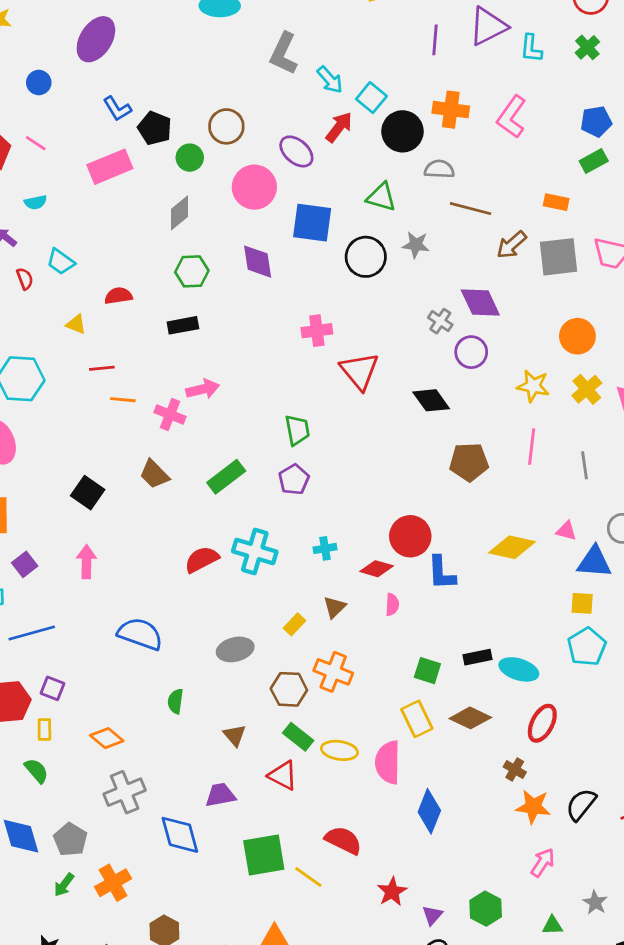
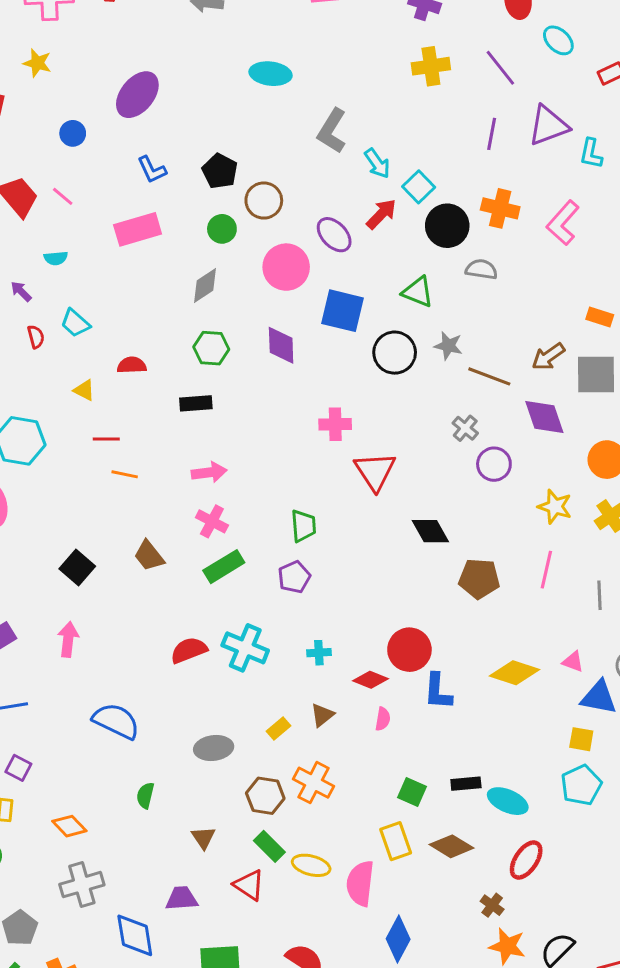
black pentagon: (155, 128) -> (220, 171), moved
brown line: (471, 209) -> (489, 376), moved
purple diamond: (480, 302) -> (544, 417), moved
black diamond: (431, 400) -> (430, 531), moved
pink cross: (170, 414) -> (212, 521), moved

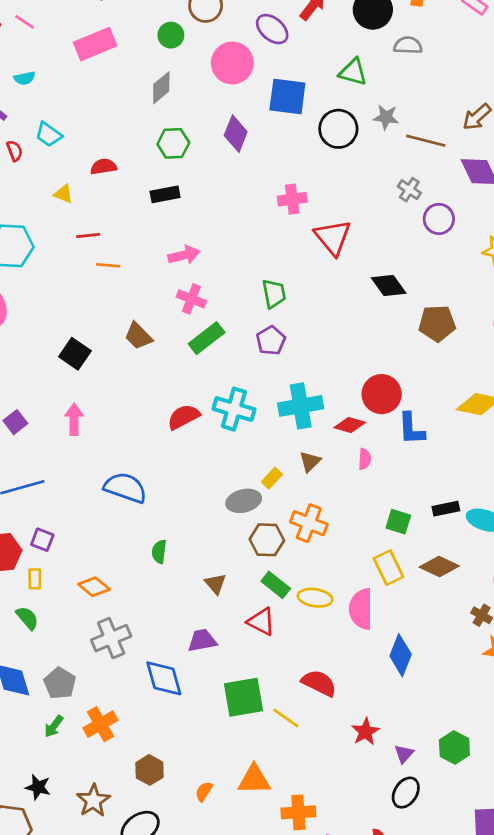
purple diamond: (281, 345) -> (236, 134), turned 30
cyan cross: (319, 653) -> (301, 406), size x2.0
gray ellipse: (214, 748) -> (244, 501), moved

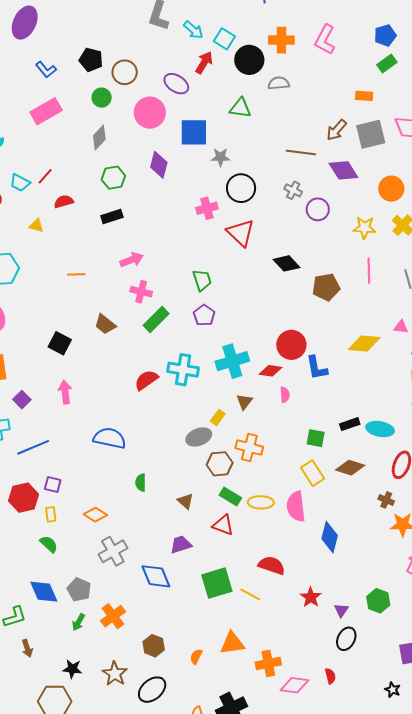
gray star: (386, 117) -> (220, 157), moved
black circle: (338, 129) -> (241, 188), moved
red line: (88, 236) -> (45, 176), moved, turned -36

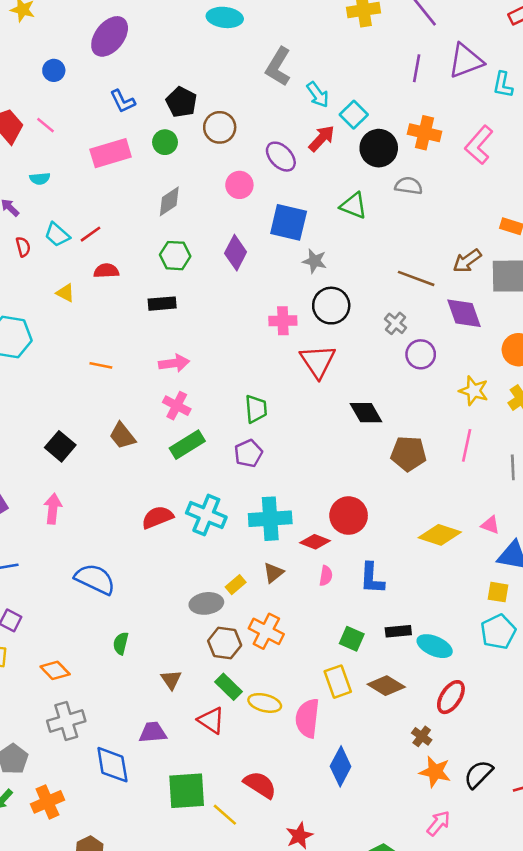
green circle: (102, 98) -> (165, 142), moved
pink circle: (150, 113) -> (239, 185), size x0.7
blue L-shape: (317, 368) -> (372, 578), moved

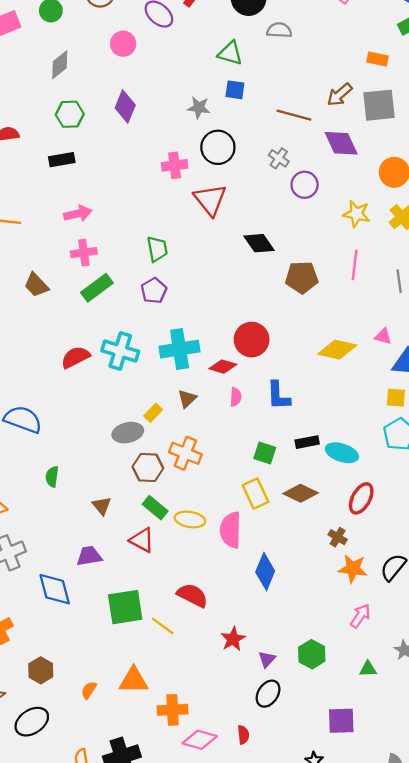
blue square: (289, 222) -> (235, 90), moved, size x0.6
pink cross: (177, 406) -> (84, 253), turned -30

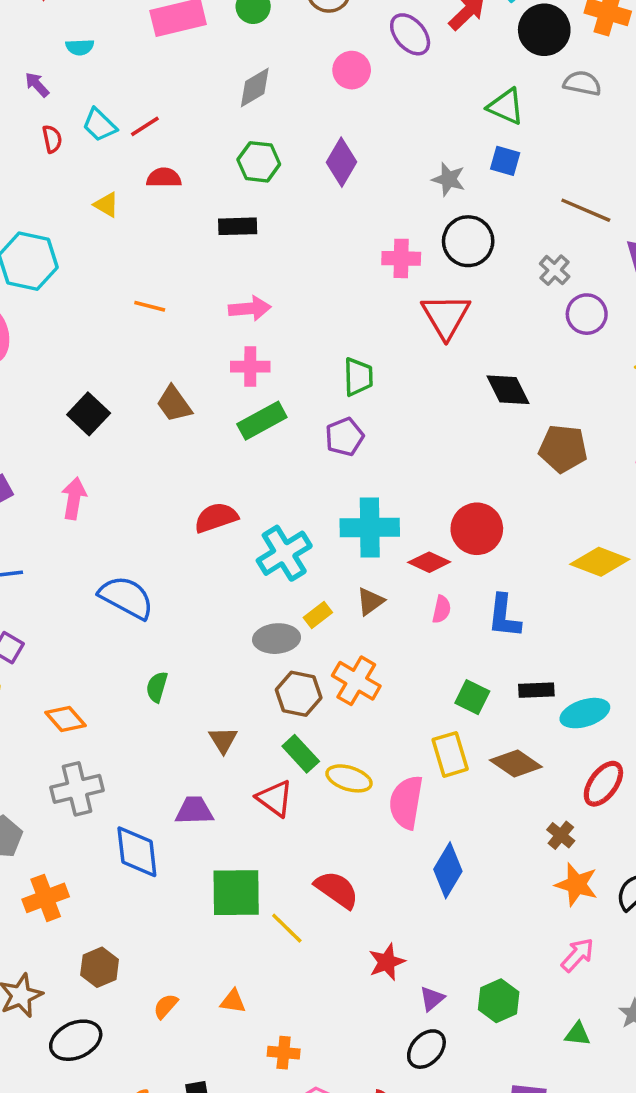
cyan cross: (120, 351) -> (284, 553), moved, turned 33
cyan ellipse: (342, 453) -> (585, 713), turned -44
orange triangle: (134, 680) -> (233, 1001), size x0.6
orange cross: (173, 710) -> (284, 1053), size x0.7

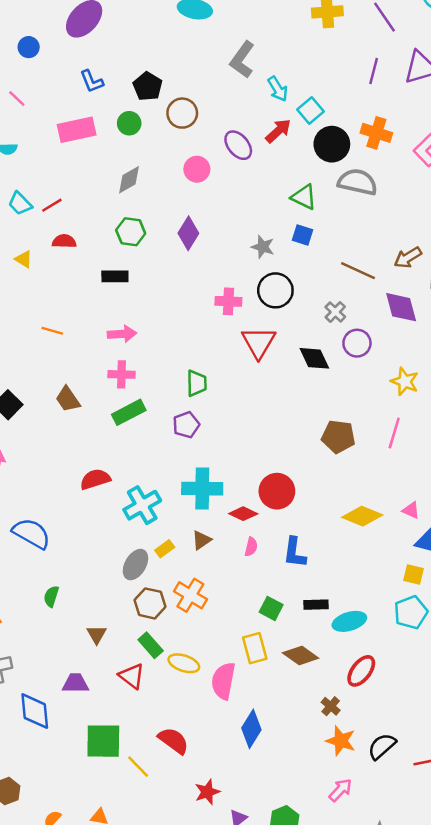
gray semicircle: (582, 83) -> (358, 182), size x1.5
black diamond: (508, 390) -> (314, 358), moved
gray ellipse: (277, 639) -> (135, 565), turned -56

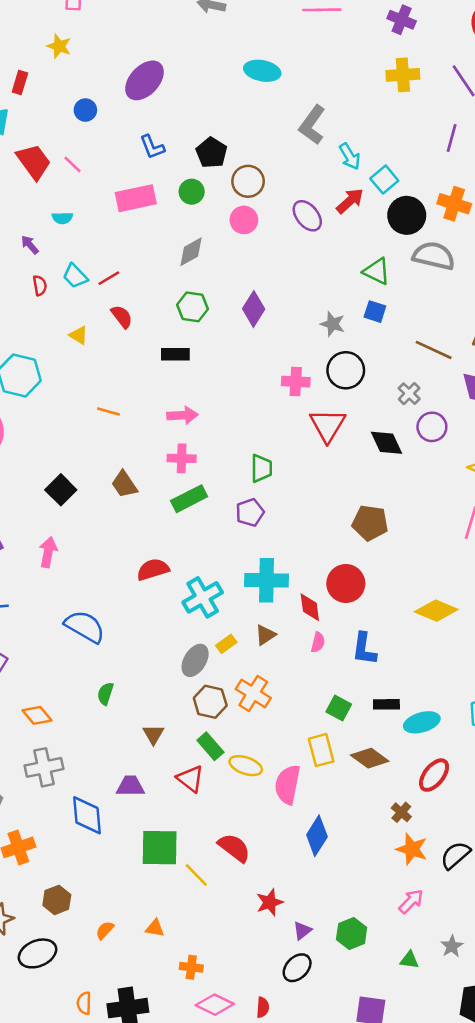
pink circle: (197, 169) -> (244, 220), moved
red semicircle: (64, 241) -> (122, 317), turned 50
brown pentagon: (338, 437) -> (370, 523), moved
red diamond: (243, 514) -> (310, 607), turned 56

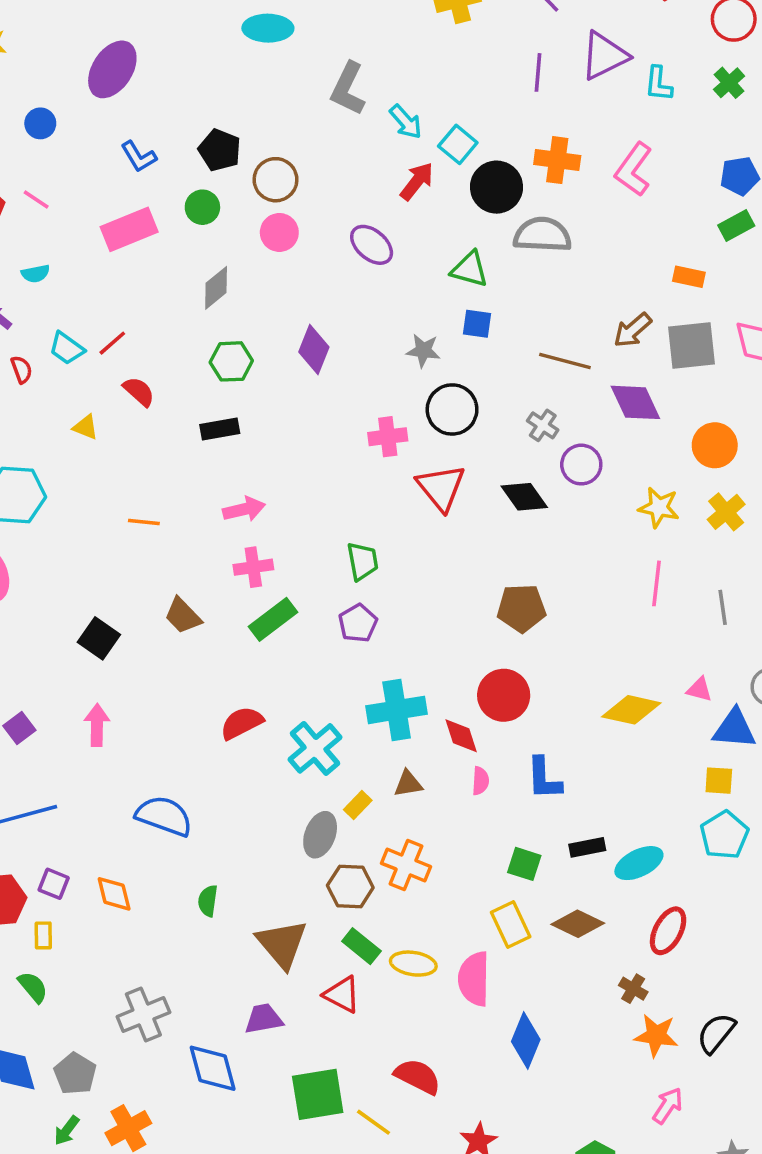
purple ellipse: (307, 216) -> (372, 245), moved
brown triangle: (265, 635) -> (408, 784), turned 35
orange diamond: (37, 715) -> (114, 894), moved, turned 36
brown triangle: (153, 734) -> (282, 944), size x1.8

